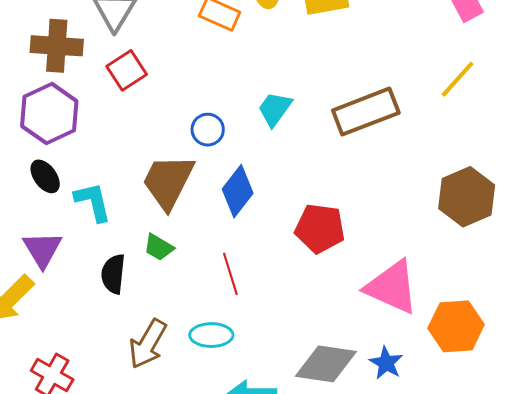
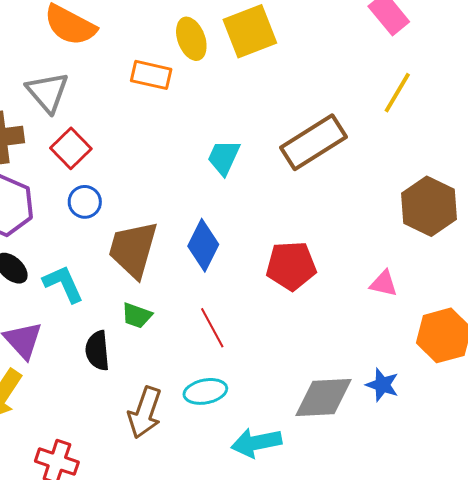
blue circle: (208, 130) -> (85, 202), moved
pink triangle: (392, 287) -> (384, 284), moved, size x0.5

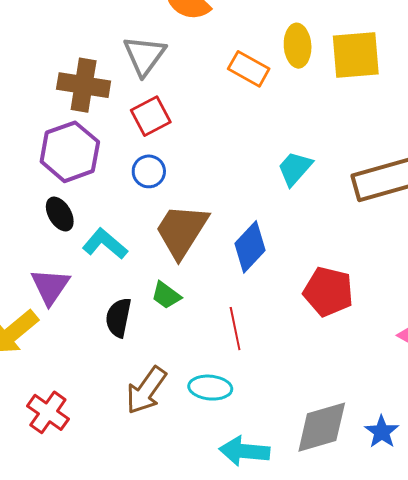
cyan L-shape: (63, 284) -> (105, 244), turned -42
gray diamond: (323, 397) -> (322, 427), turned -30

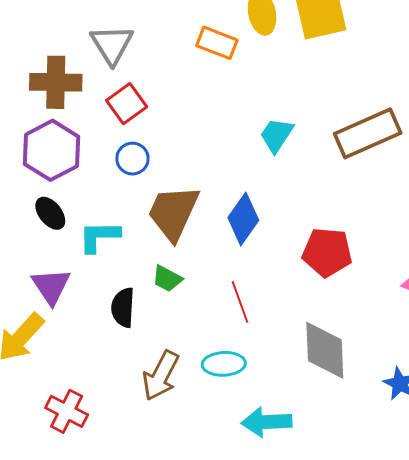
cyan L-shape: (105, 244) -> (99, 236), turned -33
gray diamond: (322, 427) -> (325, 350), moved, turned -68

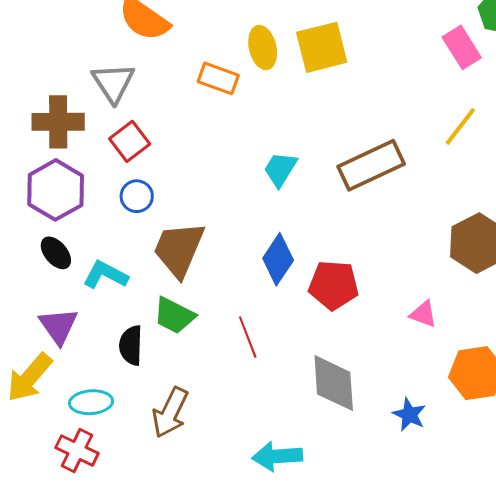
blue diamond: (243, 219) -> (278, 259), moved
cyan L-shape: (99, 236) -> (105, 275), turned 30
green trapezoid: (167, 279) -> (174, 315), size x1.4
cyan ellipse: (224, 364) -> (91, 402), moved

